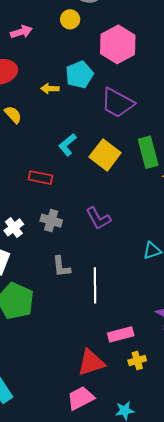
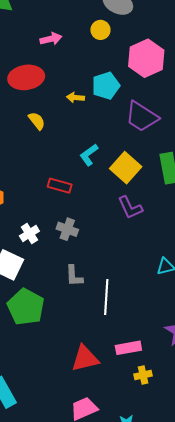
purple L-shape: (98, 218) -> (130, 207), moved
red triangle: (91, 363) -> (85, 358), moved

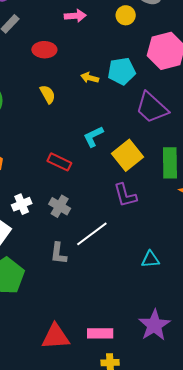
red ellipse: (26, 77) -> (44, 50), size x0.7
white line: (106, 297) -> (92, 234), moved, turned 40

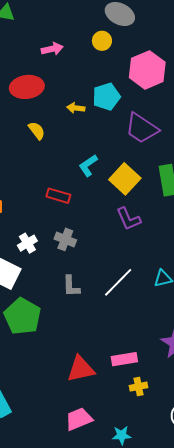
red ellipse: (44, 50) -> (27, 87), size x1.4
white line: (92, 234) -> (118, 282), moved

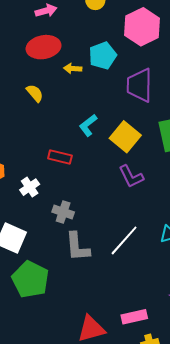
red ellipse: (27, 87) -> (44, 47), moved
purple trapezoid: (142, 128) -> (140, 85), turned 60
gray cross: (65, 239) -> (63, 212), moved
white cross: (27, 243) -> (30, 187), moved
gray L-shape: (71, 286) -> (77, 247), size x1.4

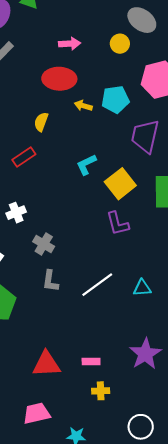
yellow semicircle: (35, 93) -> (41, 122), turned -132
red rectangle: (60, 157) -> (24, 157), moved, turned -60
gray L-shape: (77, 247) -> (50, 281), size x0.7
pink rectangle: (134, 317) -> (91, 361), size x0.7

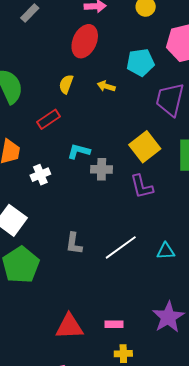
red ellipse: (59, 79) -> (85, 41), turned -68
yellow arrow: (83, 106) -> (106, 86), moved
cyan L-shape: (86, 164) -> (79, 151), moved, turned 40
gray cross: (44, 244) -> (102, 169), moved, turned -30

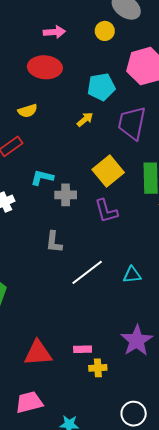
red ellipse: (85, 41) -> (45, 67), turned 72
yellow semicircle: (66, 84) -> (28, 111), turned -126
yellow arrow: (106, 86) -> (85, 119), moved, turned 126
gray L-shape: (74, 243) -> (54, 242), moved
yellow cross: (123, 354) -> (98, 368), moved

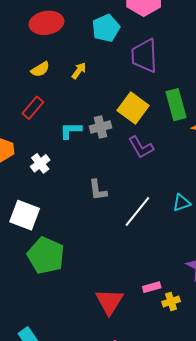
yellow arrow: (85, 119) -> (79, 71), moved
gray cross: (66, 195) -> (100, 127), moved
red triangle: (38, 353) -> (109, 302), turned -40

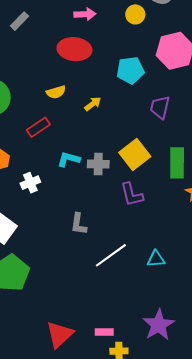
purple trapezoid: (144, 56) -> (160, 107), size x0.7

